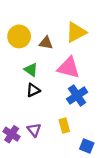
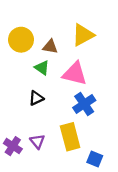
green triangle: (31, 70) -> (42, 68), moved
yellow rectangle: (64, 126) -> (70, 137), size x1.6

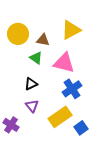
yellow rectangle: (70, 137) -> (60, 117), turned 70
purple triangle: (37, 141) -> (32, 106), moved
blue square: (95, 159) -> (81, 128), moved, turned 32

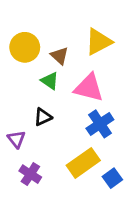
brown triangle: (43, 40) -> (60, 56), turned 32
purple triangle: (32, 106) -> (16, 139), moved
purple cross: (11, 125) -> (30, 174), moved

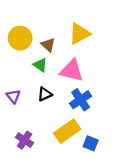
black triangle: (43, 117) -> (45, 94), moved
purple triangle: (16, 139) -> (13, 96), moved
blue square: (112, 178) -> (91, 143), turned -32

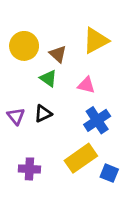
pink triangle: (72, 71) -> (86, 85), size x0.6
black triangle: (45, 94) -> (43, 114), moved
purple cross: (25, 140) -> (29, 169), turned -30

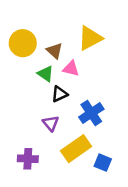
pink triangle: (86, 85) -> (71, 69), moved
black triangle: (43, 114) -> (60, 94), moved
purple triangle: (16, 116) -> (51, 123), moved

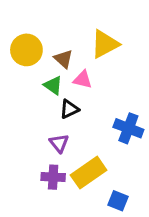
blue cross: (91, 113) -> (128, 128), moved, turned -35
purple cross: (28, 159) -> (53, 177), moved
blue square: (103, 163) -> (118, 201), moved

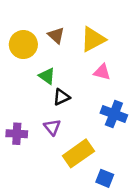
brown triangle: (63, 59) -> (56, 35), moved
pink triangle: (83, 80) -> (102, 72), moved
purple cross: (53, 177) -> (17, 134), moved

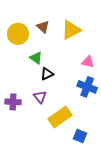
pink triangle: (102, 72) -> (88, 62), moved

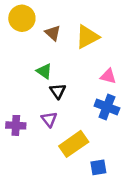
yellow circle: (18, 34) -> (22, 18), moved
black triangle: (47, 74) -> (58, 91), turned -40
blue square: (80, 136) -> (98, 167), turned -32

